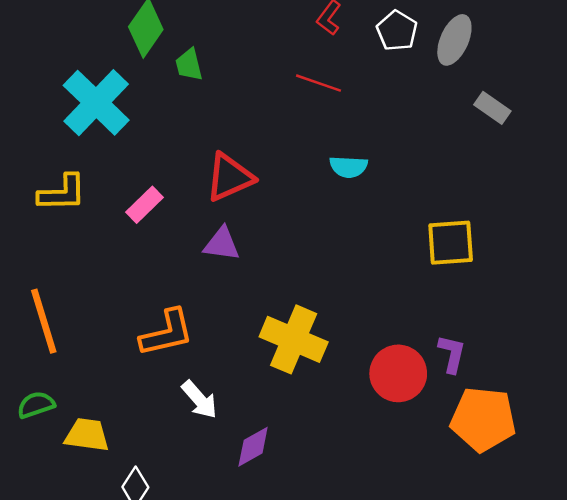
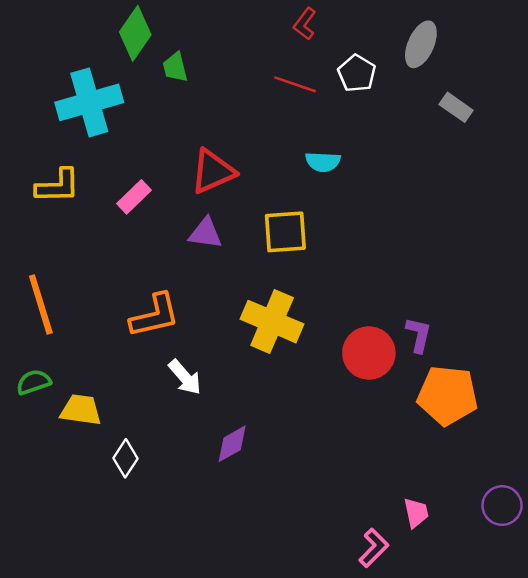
white pentagon: (397, 31) -> (357, 73), moved
cyan cross: (96, 103) -> (89, 102), turned 30
yellow square: (451, 243) -> (285, 232), moved
purple diamond: (253, 447) -> (232, 444), moved

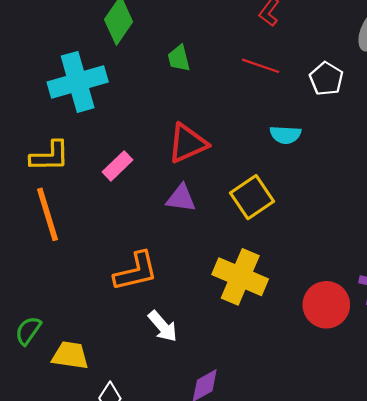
green trapezoid: (175, 67) -> (179, 58), moved
white pentagon: (357, 73) -> (326, 79), moved
yellow square: (285, 232) -> (252, 197), turned -30
orange line: (41, 305) -> (48, 214), moved
green semicircle: (34, 382) -> (28, 331), turned -36

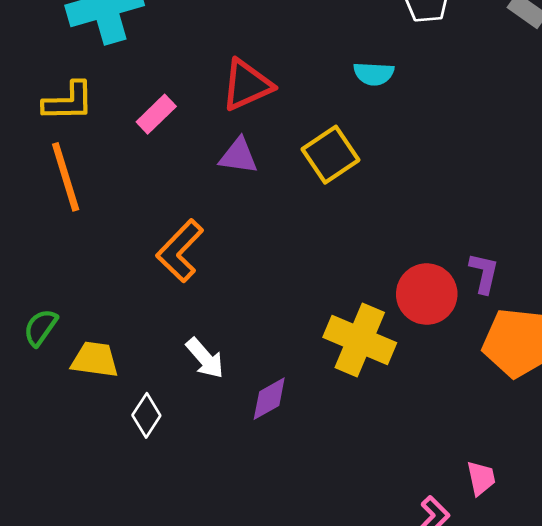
orange L-shape: (136, 271) -> (180, 251), turned 147
yellow cross: (240, 277) -> (360, 340), moved
white arrow: (163, 326) -> (205, 358), moved

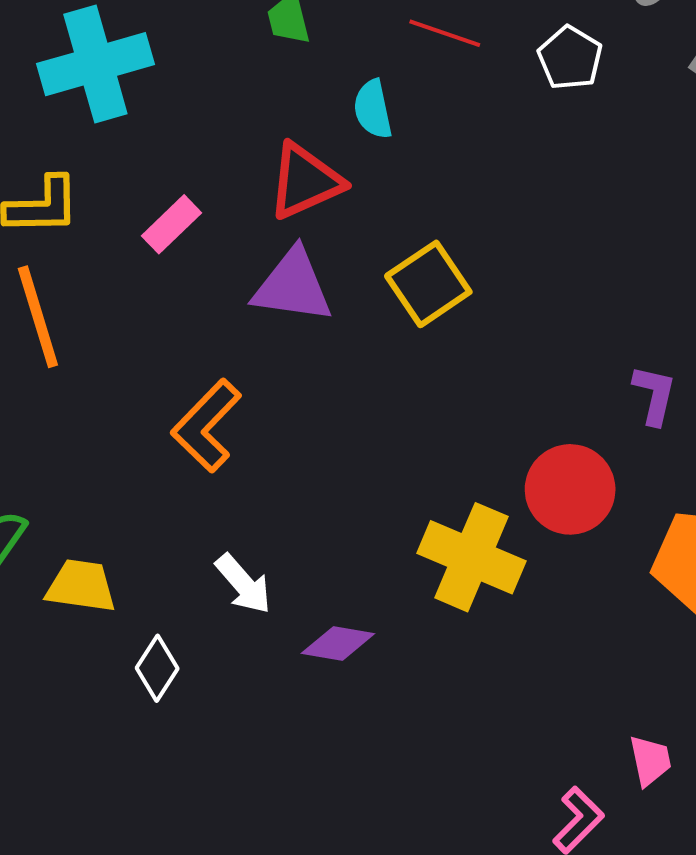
cyan semicircle: (374, 74) -> (373, 109), moved, turned 75
purple triangle: (238, 156) -> (293, 286), size x1.4
purple L-shape: (484, 273) -> (654, 395), moved
purple diamond: (269, 399) -> (338, 643), turned 39

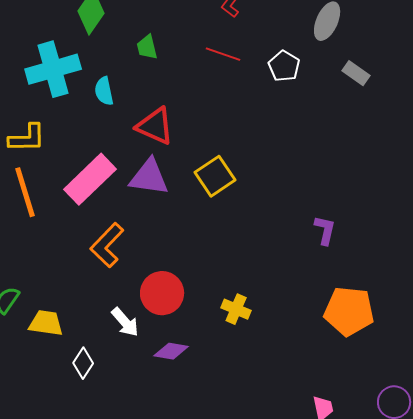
cyan semicircle: (373, 109) -> (104, 91), moved
red triangle: (305, 181) -> (155, 126), turned 48
pink rectangle: (171, 224) -> (90, 179), moved, size x1.8
red circle: (570, 489) -> (162, 293), moved
yellow cross: (471, 557) -> (236, 309), size x0.6

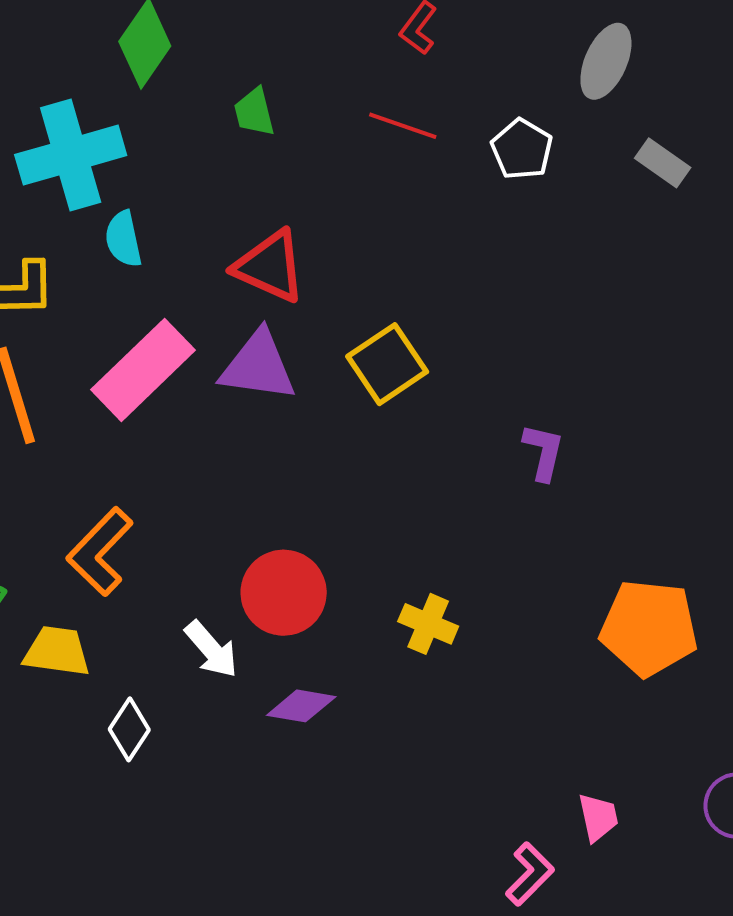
cyan semicircle: (104, 91) -> (123, 239), moved
purple L-shape: (325, 230) -> (543, 452), moved
orange L-shape: (107, 245) -> (100, 552), moved

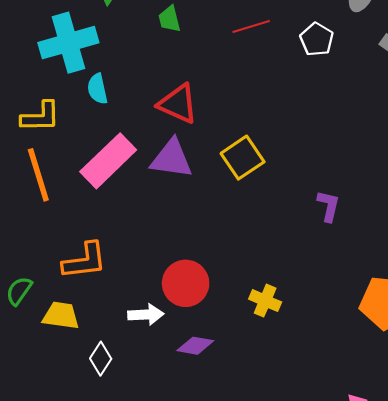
red line: (403, 126) -> (251, 26), turned -36
orange L-shape: (100, 552) -> (85, 261), turned -141
white arrow: (211, 649) -> (146, 315), turned -52

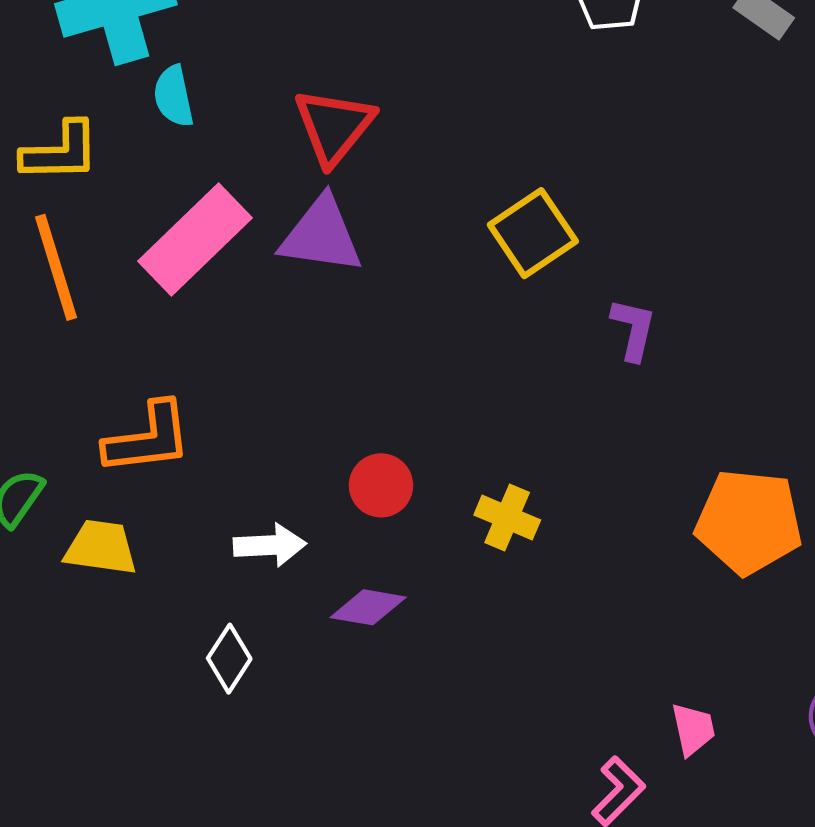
red triangle: (178, 104) -> (334, 126), turned 45
yellow square: (243, 158) -> (533, 233), moved
red circle: (186, 283) -> (381, 485), moved, size x0.7
white diamond: (101, 359) -> (229, 659), moved

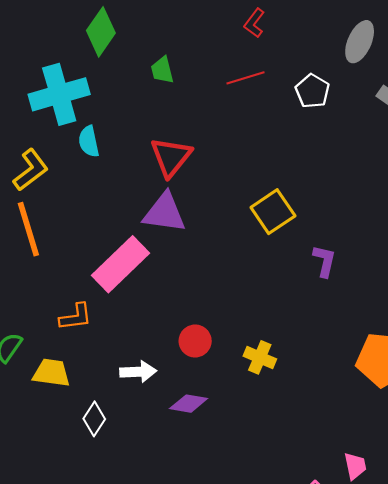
yellow L-shape: (60, 152) -> (31, 170), turned -36
pink rectangle: (195, 240) -> (121, 264), moved
orange L-shape: (148, 438) -> (76, 317), size x0.7
white diamond: (229, 659) -> (94, 419), moved

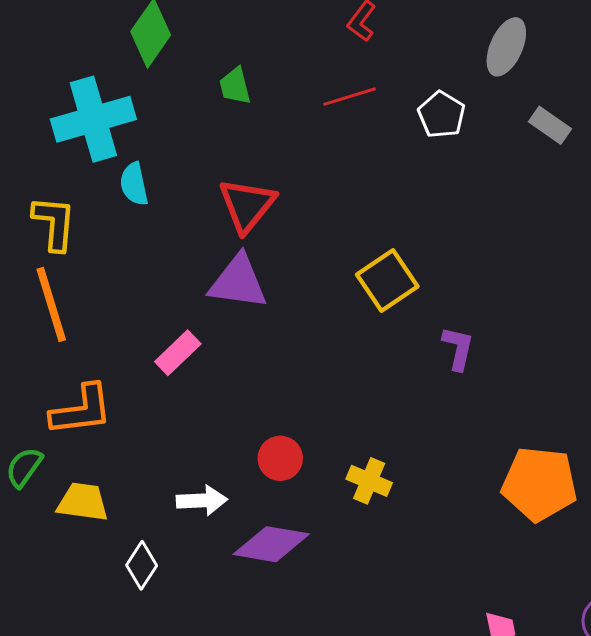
yellow L-shape: (31, 170) -> (54, 223), turned -48
pink rectangle: (121, 264) -> (178, 353), size x0.6
orange L-shape: (76, 317) -> (81, 410), moved, size x1.4
purple diamond: (189, 404) -> (271, 544), size x1.4

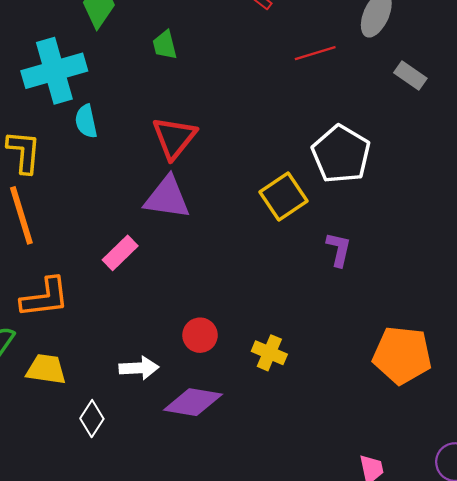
red line: (350, 97) -> (315, 53), moved
white pentagon: (442, 115) -> (341, 154), moved, size x1.6

